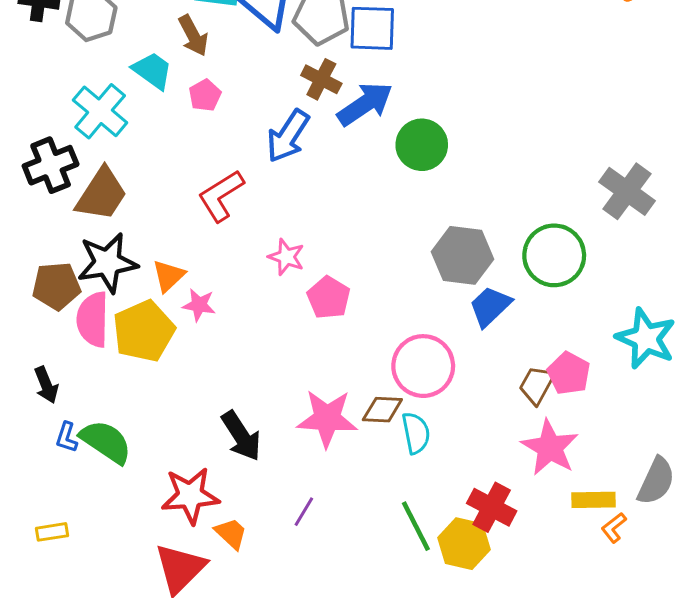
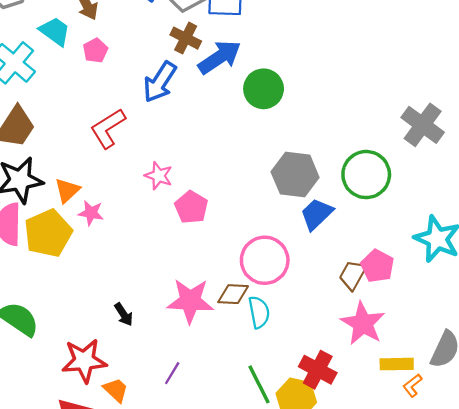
black arrow: (241, 436) -> (124, 314), size x0.6

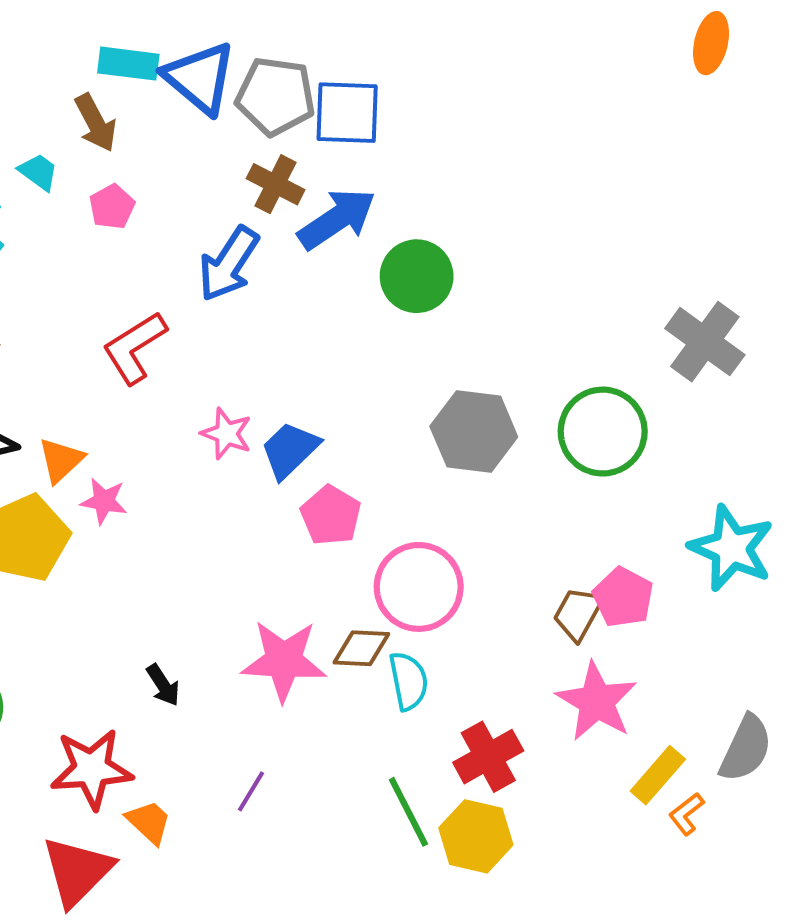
cyan trapezoid: (55, 31) -> (38, 172), size x0.7
pink pentagon: (191, 207) -> (331, 515), moved
blue trapezoid: (317, 214) -> (290, 450), moved
yellow rectangle: (397, 364) -> (658, 775), turned -48
red cross: (318, 370) -> (488, 757), moved, turned 33

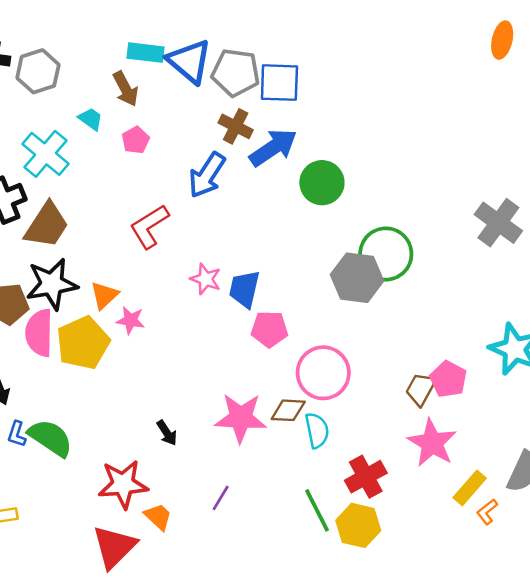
green circle: (603, 432) -> (386, 254), moved
blue trapezoid: (290, 450) -> (244, 289), turned -33
pink pentagon: (331, 515) -> (269, 329), turned -30

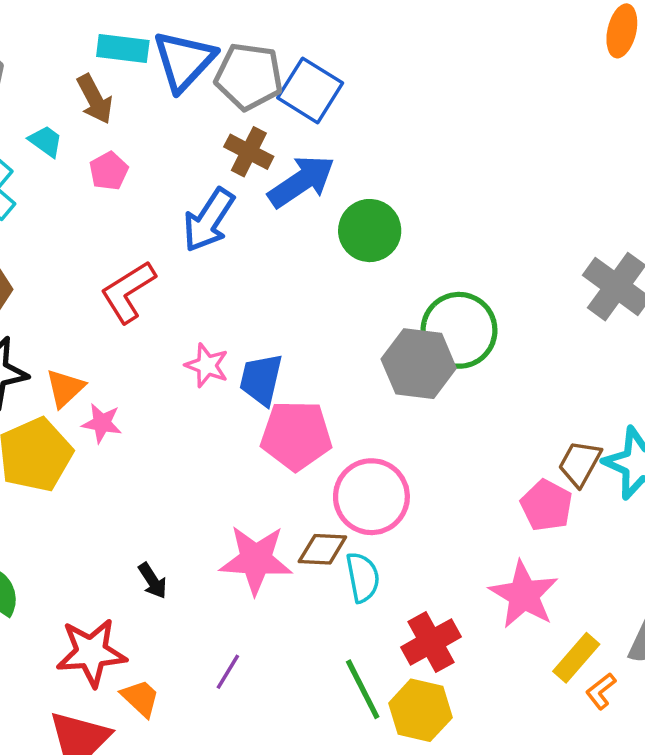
blue triangle: (189, 61) -> (184, 61), turned 33
blue square: (279, 83) -> (310, 90), turned 30
pink pentagon: (269, 329) -> (296, 435), size x1.4
brown trapezoid: (421, 389) -> (580, 463), moved

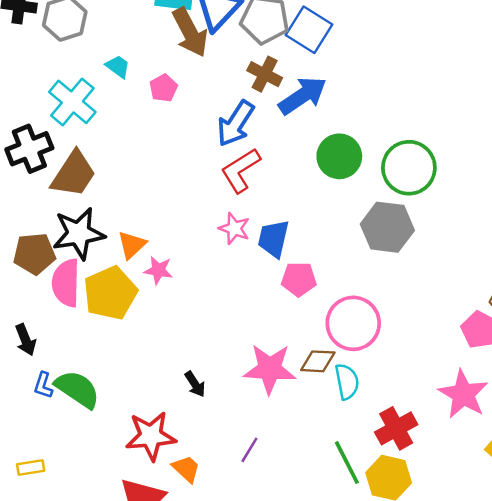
brown arrow: (95, 99) -> (190, 32), moved, size x1.4
green circle: (370, 231) -> (339, 156), moved
red L-shape: (128, 292) -> (241, 170), moved
green circle: (459, 330) -> (409, 168), moved
pink pentagon: (296, 435) -> (299, 279), size x0.7

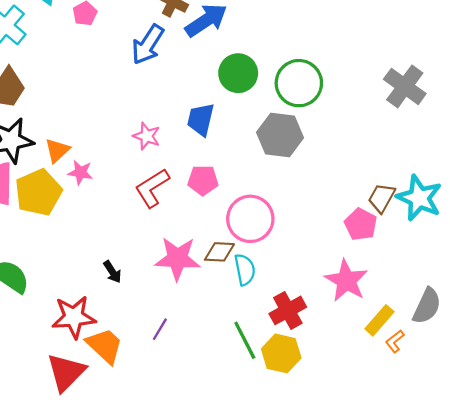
red L-shape: (241, 170) -> (152, 188), moved
blue trapezoid: (274, 239) -> (201, 120), moved
orange trapezoid: (186, 469) -> (105, 346), size x1.5

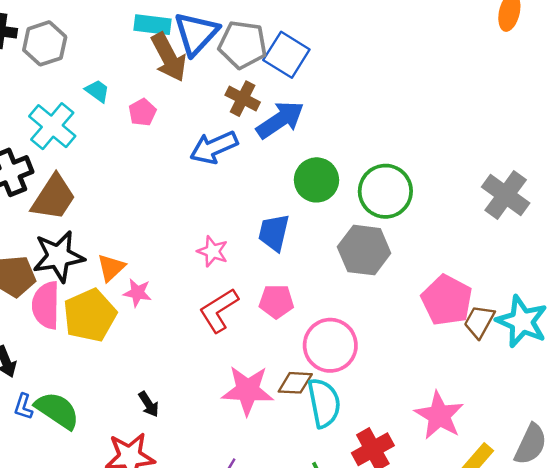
blue arrow: (148, 44) -> (214, 147), turned 33
pink pentagon: (361, 224) -> (447, 300), moved, size x1.4
cyan semicircle: (245, 270) -> (324, 403), size x1.4
black arrow: (112, 272) -> (149, 404), moved

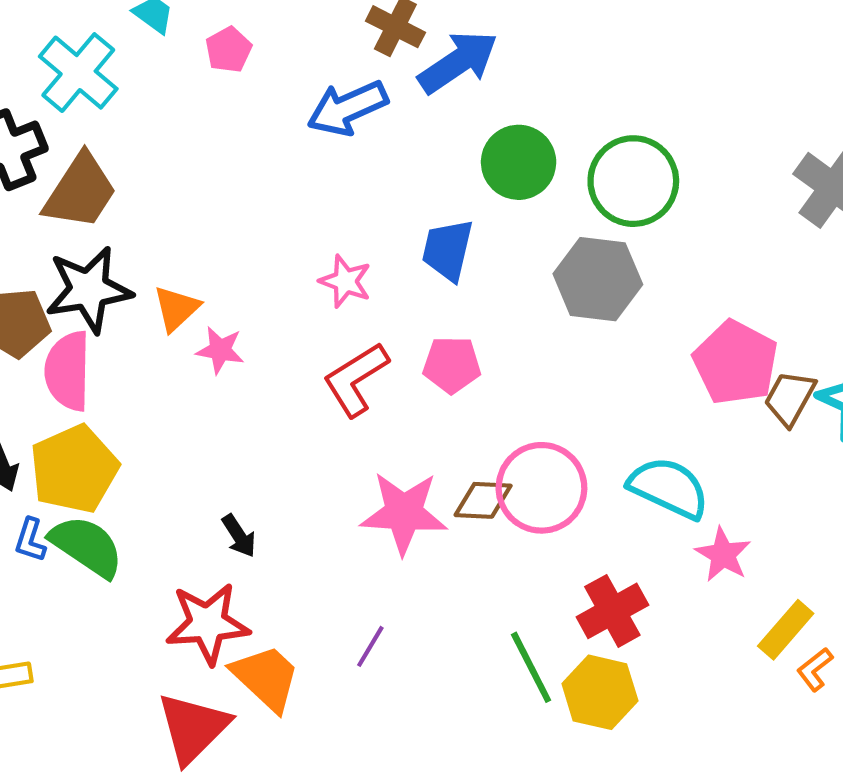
yellow pentagon: (90, 315) -> (74, 469), moved
pink circle: (330, 345) -> (541, 488), moved
cyan semicircle: (324, 403) -> (669, 488), moved, turned -54
pink star: (439, 415) -> (723, 555), size x0.7

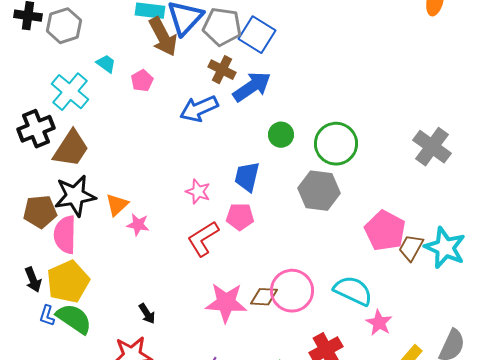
green circle: (519, 162) -> (281, 135), size x0.7
pink pentagon: (452, 365) -> (240, 217), moved

